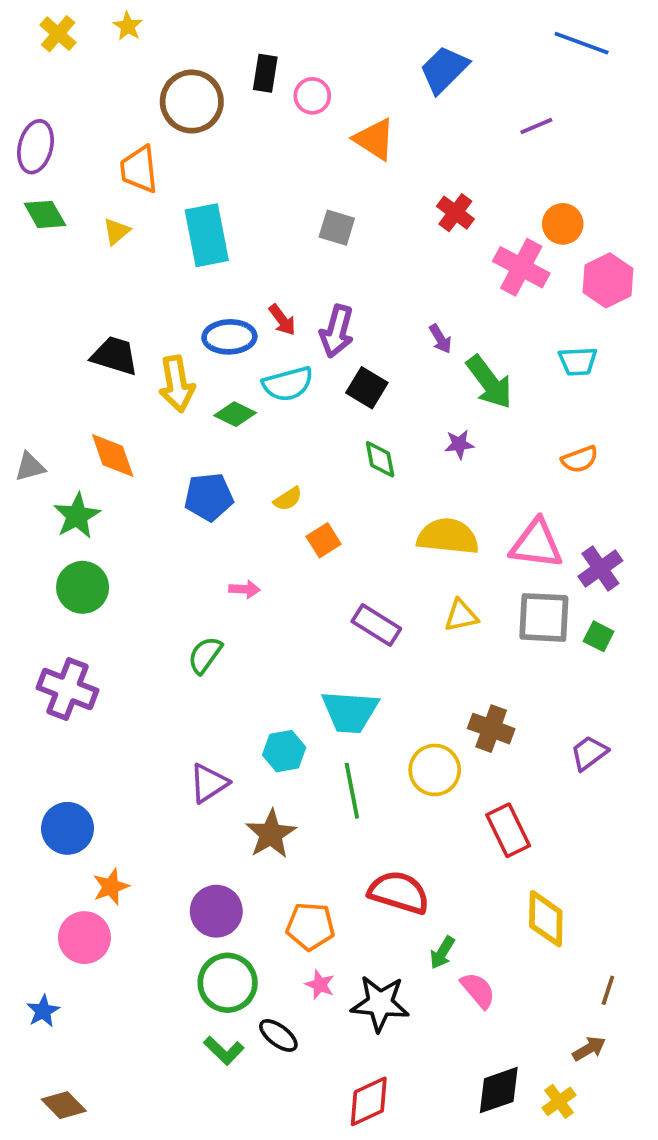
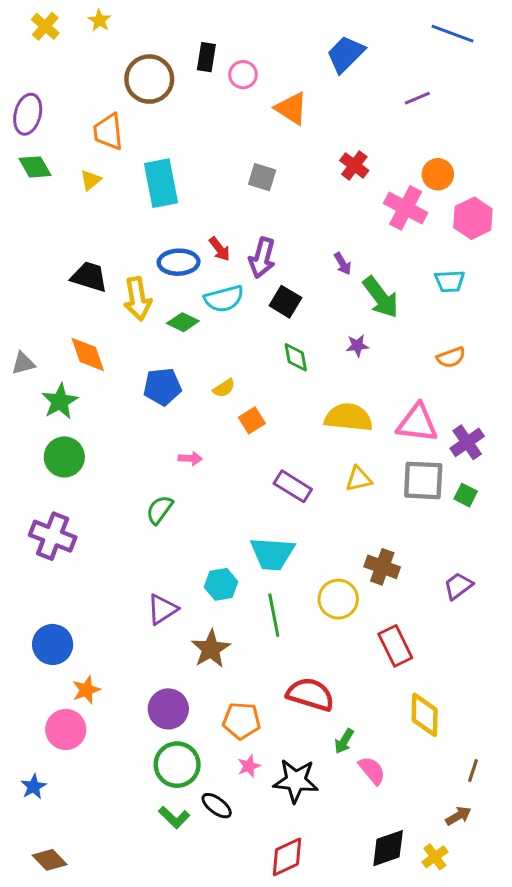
pink star: (320, 985) -> (249, 766), turned 30

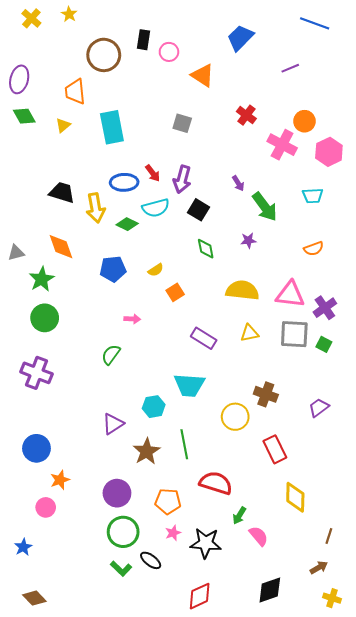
green line: (274, 615) -> (184, 444), moved
pink circle: (66, 729) -> (46, 507), size x0.7
yellow cross: (435, 857) -> (332, 598), moved, turned -36

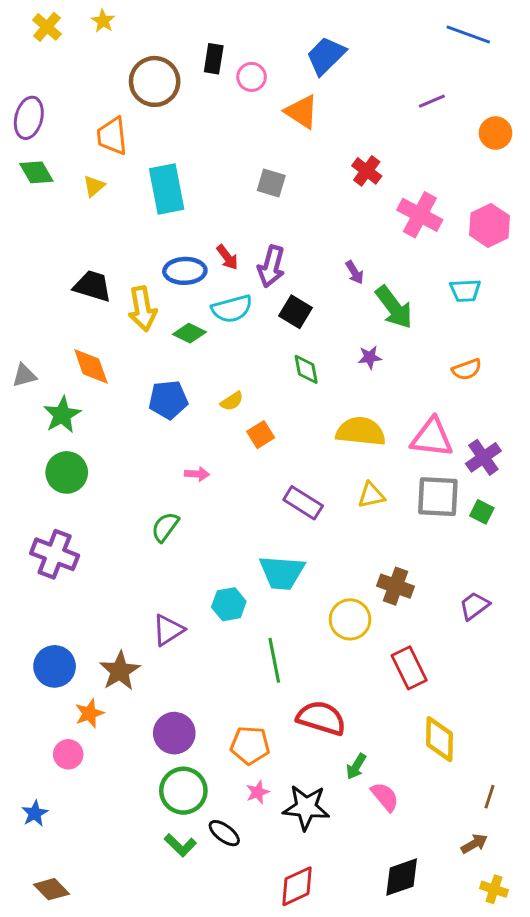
blue trapezoid: (240, 38) -> (326, 56), moved
orange circle: (304, 121) -> (496, 133), moved
brown star: (147, 451) -> (120, 671), moved

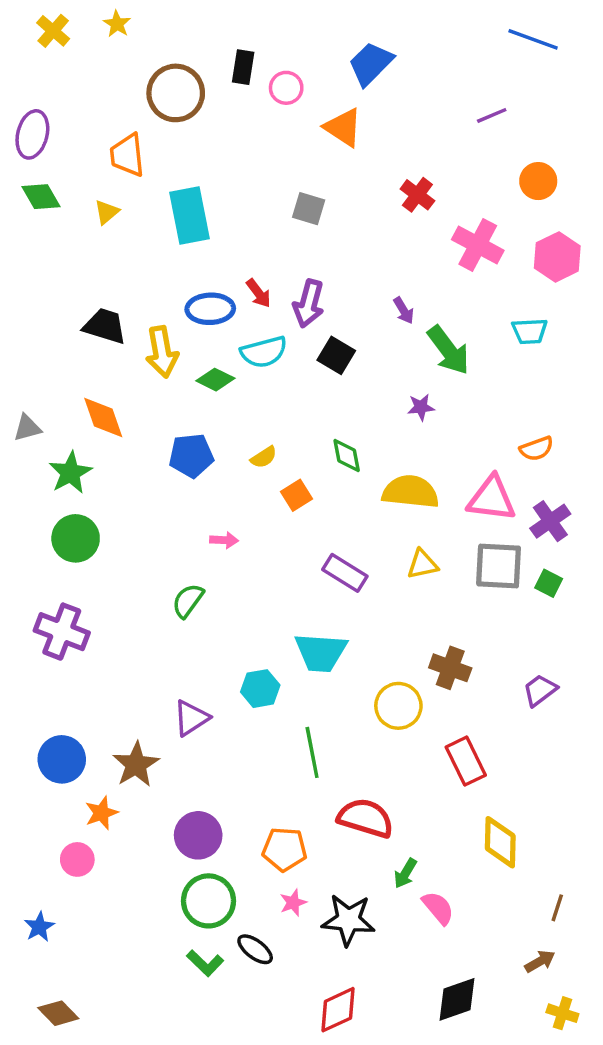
orange circle: (496, 133) -> (538, 181), moved
green diamond: (306, 369) -> (347, 456), moved
orange semicircle: (467, 369) -> (537, 449), moved

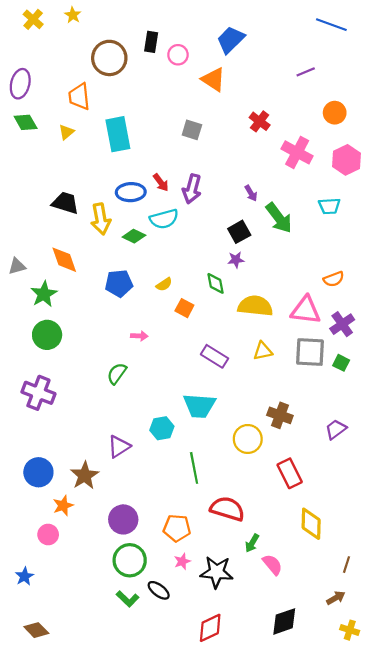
black square: (336, 355) -> (239, 232), moved, turned 30
purple star: (421, 407) -> (236, 260), moved
orange square: (297, 495) -> (184, 308), turned -30

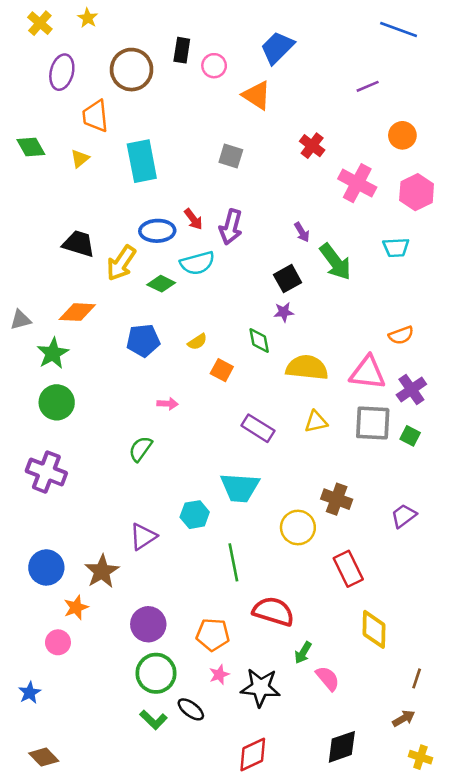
purple ellipse: (20, 84) -> (62, 72), moved
yellow arrow: (101, 219) -> (121, 263), turned 44
orange diamond: (64, 260) -> (77, 312), turned -68

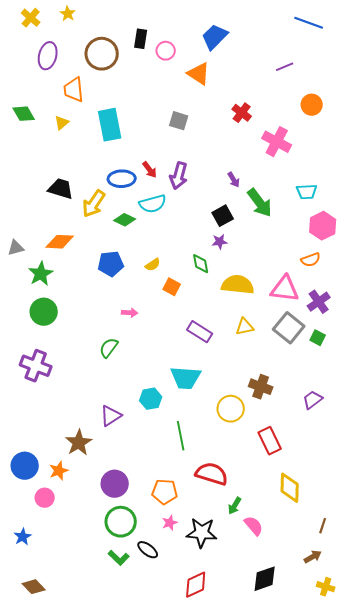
pink hexagon: (417, 192) -> (323, 226), moved
gray square: (373, 423) -> (289, 328), turned 36
blue circle: (46, 567) -> (25, 466), moved

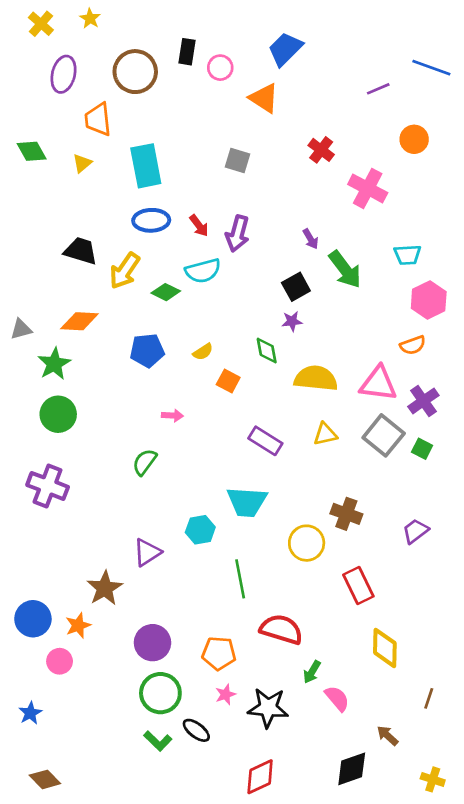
blue line: (309, 23) -> (431, 68), moved
blue ellipse: (122, 179) -> (151, 220), moved
brown arrow: (313, 557) -> (388, 736), moved, turned -108

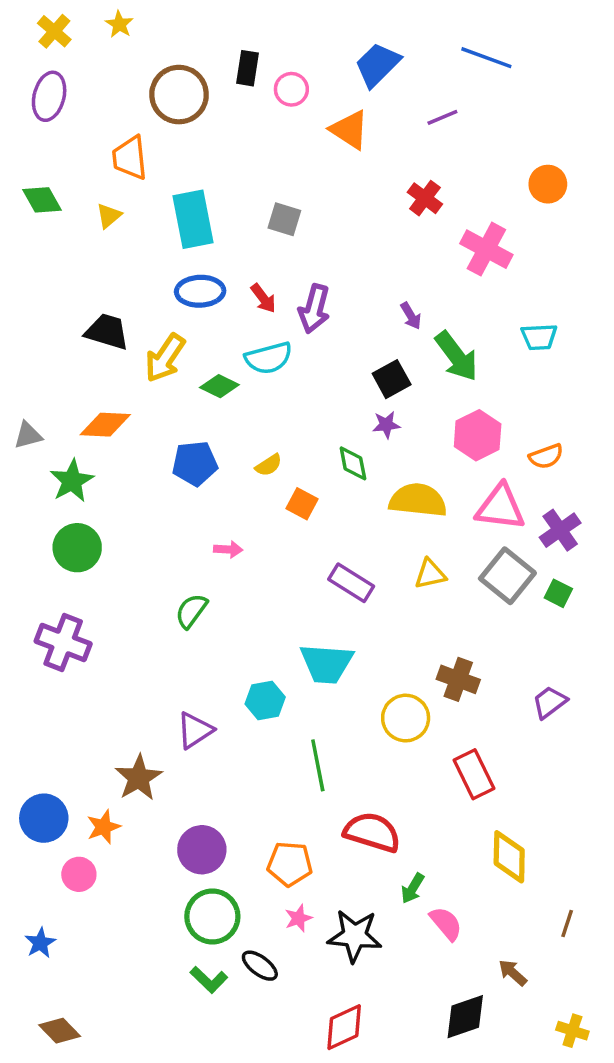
blue line: (431, 68) -> (486, 58), moved
purple ellipse: (64, 74) -> (49, 96), moved
purple line: (378, 89) -> (442, 117), moved
gray square: (237, 161) -> (284, 219), moved
pink hexagon: (429, 300) -> (478, 435), moved

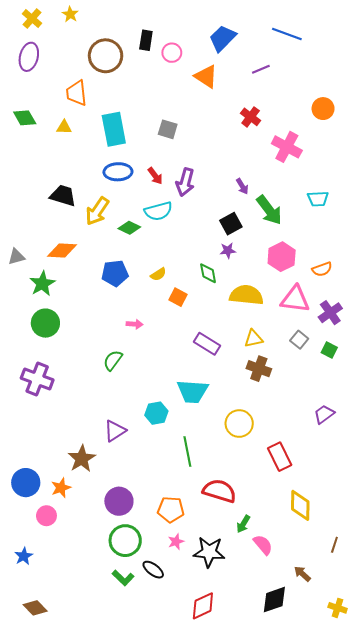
yellow triangle: (109, 216) -> (64, 127), turned 42
gray square: (507, 576) -> (299, 340), size x0.6
brown cross: (458, 679) -> (259, 369), moved

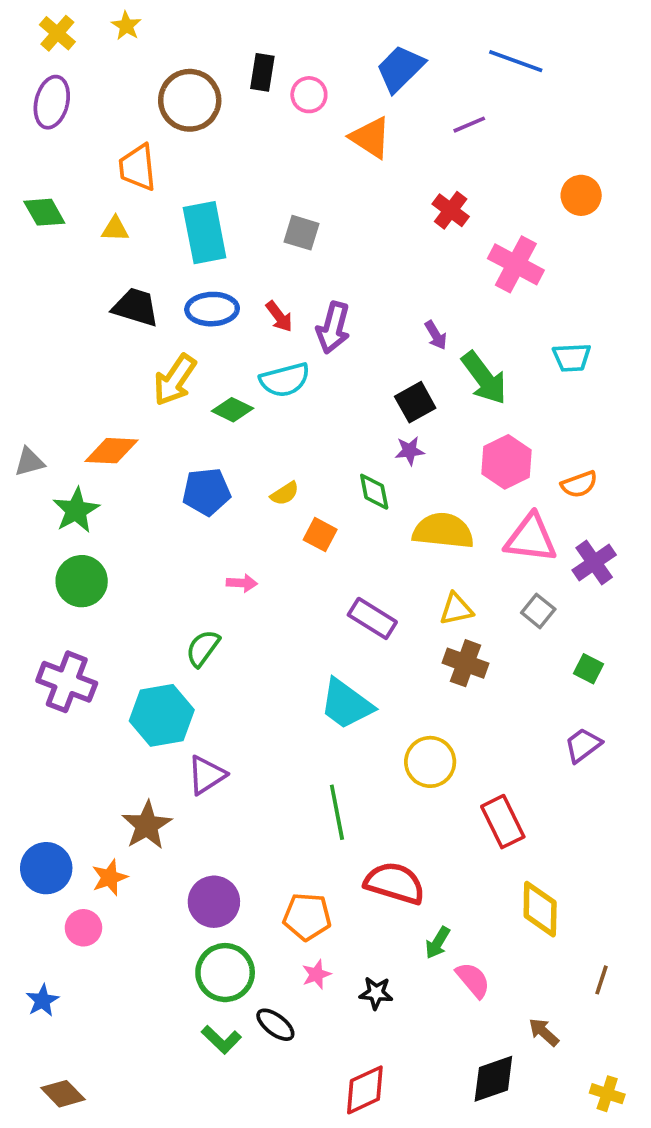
black trapezoid: (63, 196) -> (136, 307), moved
green square: (329, 350) -> (589, 669), moved
cyan trapezoid: (193, 391) -> (346, 704), turned 32
cyan hexagon: (156, 413) -> (162, 715), moved, size x1.5
black star: (209, 552) -> (376, 993), size x0.6

